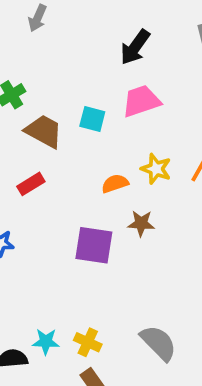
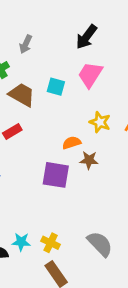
gray arrow: (37, 18) -> (26, 44), moved
pink trapezoid: (141, 101) -> (90, 75), turned -40
orange semicircle: (115, 183) -> (72, 143), moved

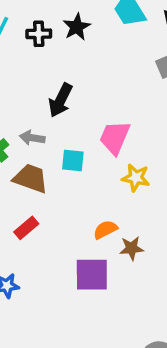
black arrow: (86, 37) -> (60, 100), moved
gray arrow: (26, 44) -> (32, 138), moved, turned 84
yellow star: (100, 122) -> (136, 178), moved

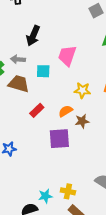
yellow star: (136, 178) -> (82, 90), moved
red rectangle: (26, 228) -> (37, 110), moved

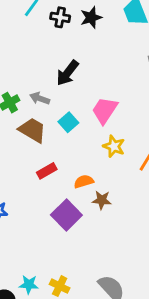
cyan square: (43, 71) -> (68, 122), turned 32
yellow star: (82, 90) -> (114, 146), moved
purple square: (59, 139) -> (66, 215), turned 35

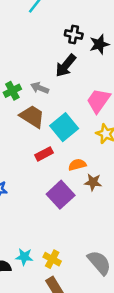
black cross: (60, 17) -> (74, 35), moved
black star: (91, 17) -> (99, 44), moved
cyan square: (68, 122) -> (64, 127), moved, size x1.5

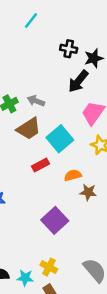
black arrow: (66, 66) -> (78, 81), moved
brown trapezoid: (32, 116) -> (29, 129), turned 115
purple square: (61, 195) -> (55, 220), moved
cyan star: (24, 257) -> (25, 278), moved

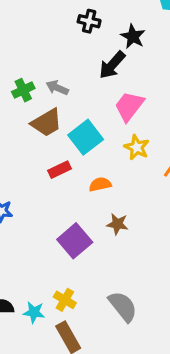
black cross: (69, 49) -> (89, 21), moved
black star: (94, 58) -> (133, 37), turned -30
brown star: (88, 192) -> (117, 224), moved

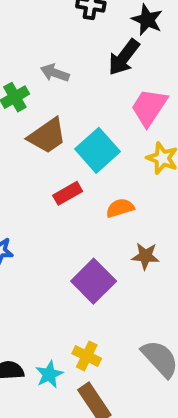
gray arrow: (57, 88) -> (55, 73), moved
cyan star: (34, 312) -> (49, 374), turned -30

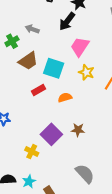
cyan square: (97, 150) -> (54, 68), turned -30
brown star: (145, 256) -> (78, 130), moved
yellow cross: (87, 356) -> (32, 152), moved

